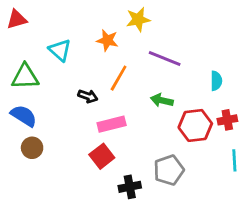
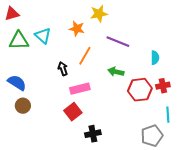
green triangle: (25, 77) -> (19, 41), moved
black arrow: (88, 96) -> (63, 69), turned -128
gray pentagon: (169, 170) -> (152, 136), moved

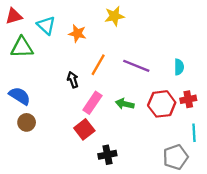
orange star: (77, 29) -> (77, 33), moved
cyan triangle: (43, 36) -> (46, 25), moved
purple line: (118, 42) -> (136, 66), moved
green arrow: (116, 72) -> (125, 104), moved
pink rectangle: (80, 89) -> (92, 103), turned -42

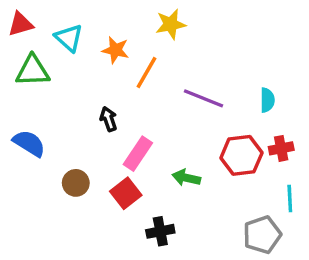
orange line: (98, 65) -> (147, 72), moved
green arrow: (125, 104) -> (186, 178), moved
brown circle: (27, 122) -> (76, 183), moved

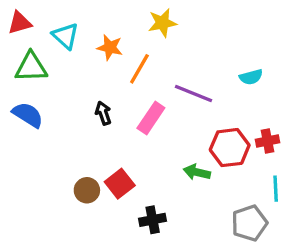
cyan semicircle: (267, 100) -> (251, 77), moved, turned 75
blue semicircle: (29, 143) -> (28, 115), moved
pink rectangle: (138, 154) -> (151, 118), moved
green arrow: (186, 178) -> (197, 172), moved
brown circle: (76, 183) -> (87, 190), moved

